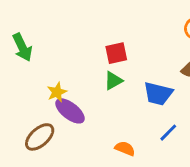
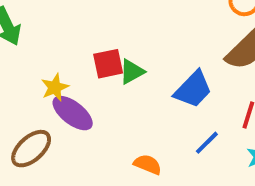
red square: (116, 53) -> (108, 64), moved
blue trapezoid: (158, 94) -> (193, 89), turned -60

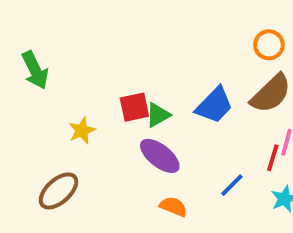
blue trapezoid: (193, 89) -> (214, 105), moved
purple ellipse: (73, 113) -> (160, 156), moved

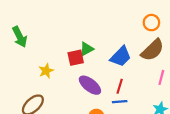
green triangle: (158, 115) -> (87, 49), moved
red line: (273, 158) -> (120, 86), moved
blue line: (232, 185) -> (120, 102), moved, turned 40

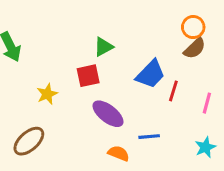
green triangle: (87, 49) -> (103, 47), moved
brown semicircle: (153, 50) -> (195, 48), moved, size x0.7
red line: (120, 86) -> (173, 91), moved

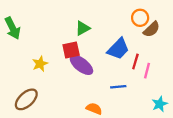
orange circle: (193, 27) -> (140, 18), moved
pink line: (207, 103) -> (147, 71), moved
purple ellipse: (108, 114) -> (81, 65), moved
blue line: (149, 137) -> (118, 87), moved

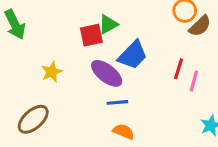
blue trapezoid: (118, 49) -> (133, 55), moved
red square: (71, 50) -> (91, 35), moved
blue line: (118, 87) -> (117, 102), moved

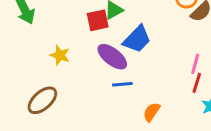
red line: (179, 69) -> (197, 83), moved
yellow star: (52, 72) -> (60, 55), turned -30
orange semicircle: (123, 132) -> (152, 112), moved, turned -78

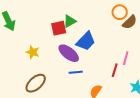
red line: (197, 83) -> (115, 70), moved
brown ellipse: (42, 100) -> (36, 83), moved

